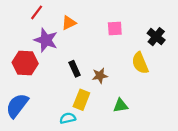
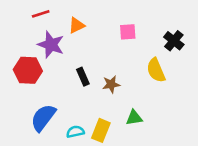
red line: (37, 12) -> (41, 14), turned 35
yellow rectangle: (81, 100) -> (101, 130), moved
blue semicircle: (17, 106) -> (43, 118), moved

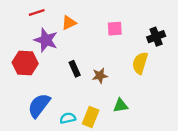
black cross: (174, 41) -> (156, 37), turned 30
yellow semicircle: (156, 70) -> (140, 63), turned 40

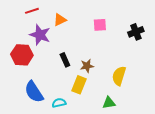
yellow semicircle: (140, 63) -> (119, 76), moved
blue semicircle: (39, 105) -> (34, 92), turned -70
green triangle: (121, 105) -> (109, 103), moved
yellow rectangle: (91, 117) -> (79, 85), moved

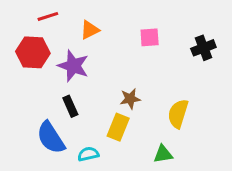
purple star: (40, 35) -> (73, 66), moved
red hexagon: (22, 55) -> (33, 52), moved
black rectangle: (65, 60) -> (70, 106), moved

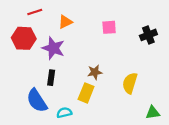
black rectangle: (70, 106) -> (51, 78), turned 32
green triangle: (163, 154) -> (153, 113), moved

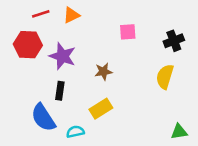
orange triangle: (65, 22) -> (71, 15), moved
brown star: (95, 72) -> (103, 72), moved
yellow semicircle: (130, 83) -> (165, 77), moved
yellow rectangle: (86, 93) -> (101, 109), turned 36

